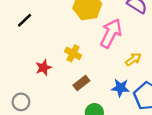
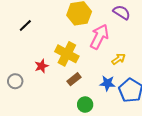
yellow cross: (73, 53) -> (67, 54), size x1.6
gray circle: (21, 102) -> (15, 81), moved

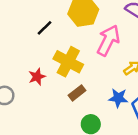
black line: (25, 25) -> (44, 28), moved

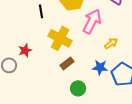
black line: (44, 28) -> (41, 11), turned -56
red star: (37, 77) -> (25, 50), moved

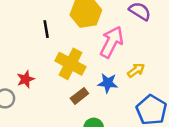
blue star: (100, 67) -> (108, 83), moved

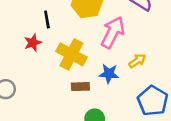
red star: (26, 79) -> (33, 43), moved
brown rectangle: (79, 96) -> (80, 87), turned 36

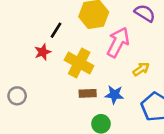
black line: (47, 20) -> (56, 30), turned 42
blue star: (109, 74) -> (114, 95), moved

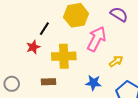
yellow cross: (79, 63) -> (64, 56), turned -30
brown rectangle: (88, 93) -> (48, 82), moved

